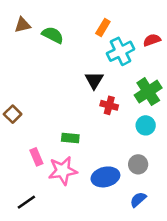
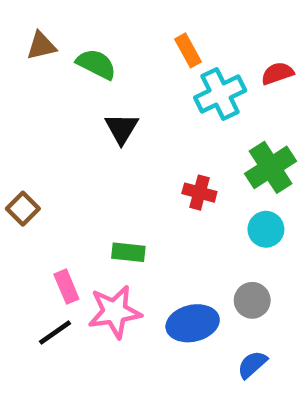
orange rectangle: (103, 27) -> (188, 50), turned -60
black triangle: (94, 80) -> (122, 128), moved
black line: (26, 202) -> (55, 332), moved

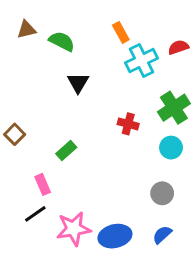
green rectangle: (128, 252) -> (66, 150), moved, turned -48
pink star: (115, 312) -> (74, 229), moved
blue ellipse: (193, 323) -> (115, 236), moved

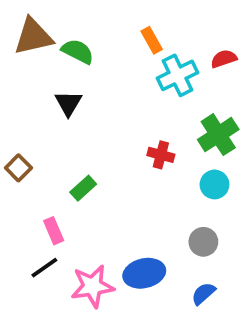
brown triangle: (26, 30) -> (33, 37), size x1.6
black triangle: (78, 83) -> (68, 103), moved
blue ellipse: (115, 236) -> (144, 273), moved

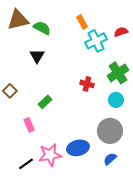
gray circle: (203, 242) -> (110, 131), size x1.6
black line: (44, 268) -> (26, 164), moved

